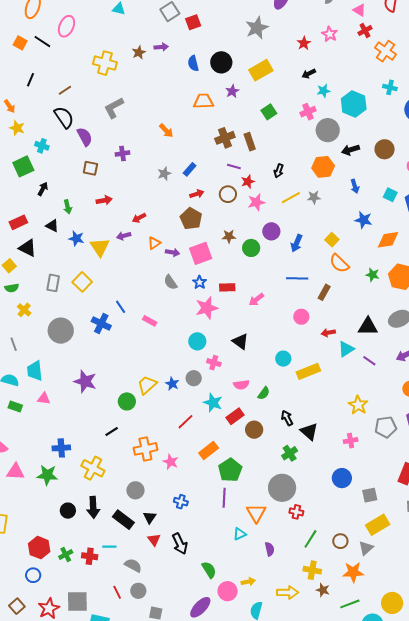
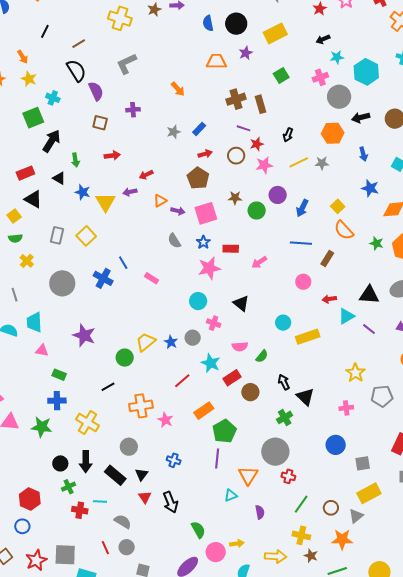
black arrow: (43, 189) -> (52, 141), size x1.6
green rectangle: (15, 407) -> (59, 375), moved
green cross: (66, 555) -> (69, 487), moved

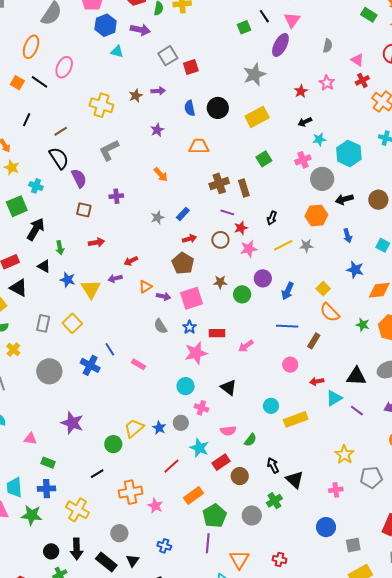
purple star: (246, 53) -> (157, 130), moved
cyan trapezoid: (34, 322) -> (14, 487), moved
gray circle: (275, 452) -> (252, 515), moved, size x0.7

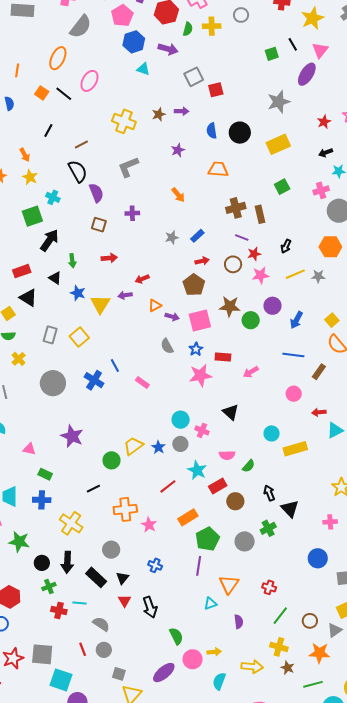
brown star: (220, 282) -> (230, 306), size x1.5
cyan circle: (186, 386) -> (181, 420), moved
green star: (32, 515) -> (19, 542), moved

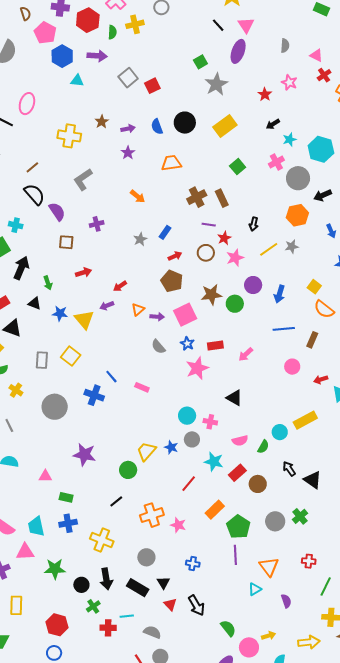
green square: (272, 54) -> (200, 62), moved
purple arrow: (182, 111) -> (128, 129), moved
cyan circle: (272, 433) -> (280, 432), moved
green cross: (268, 528) -> (300, 516), moved

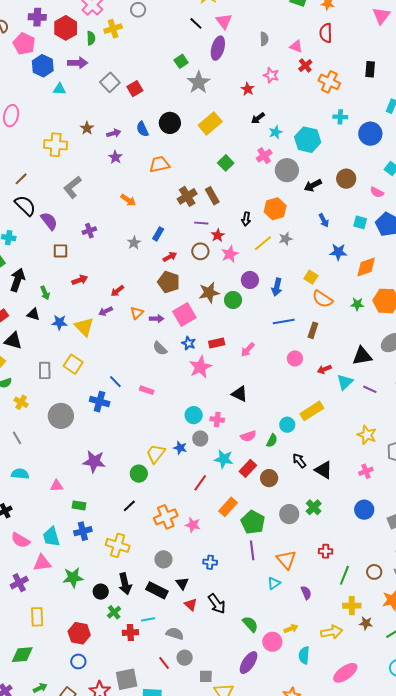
orange hexagon: (297, 215) -> (275, 209), moved

